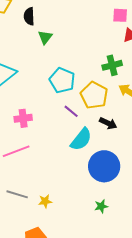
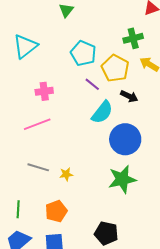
green star: (101, 206) -> (122, 179), size x2.0

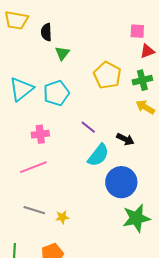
green cross: (133, 38) -> (142, 80), moved
cyan pentagon: (83, 53) -> (56, 93), moved, turned 30
yellow pentagon: (115, 68) -> (107, 75), moved
green star: (122, 179) -> (136, 218), moved

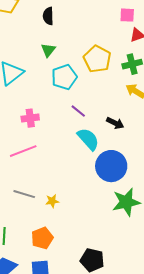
black semicircle: (46, 32) -> (48, 16), moved
green triangle: (62, 53) -> (48, 50), moved
cyan pentagon: (56, 93) -> (64, 77), moved
cyan semicircle: (98, 155) -> (88, 139), turned -80

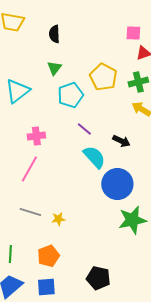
pink line: (23, 151) -> (29, 169), turned -40

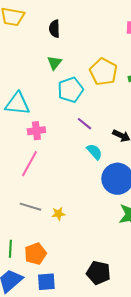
cyan triangle: (17, 91) -> (17, 104), moved, turned 44
cyan semicircle: (94, 157) -> (94, 152), size x0.7
orange pentagon: (48, 256) -> (35, 254), moved

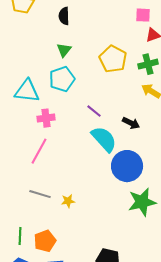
cyan pentagon: (70, 90) -> (62, 79), moved
cyan semicircle: (94, 152) -> (104, 139), size x1.6

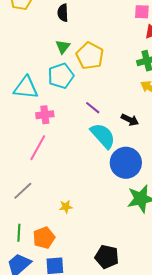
yellow pentagon: (113, 59) -> (90, 56), moved
gray line: (40, 194) -> (23, 191), moved, turned -60
yellow star: (68, 201) -> (66, 207), moved

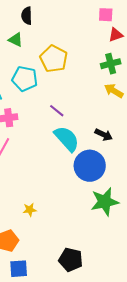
green triangle: (63, 47) -> (16, 40), moved, turned -42
cyan pentagon: (61, 76) -> (25, 79), turned 30
black arrow: (130, 120) -> (104, 135), moved

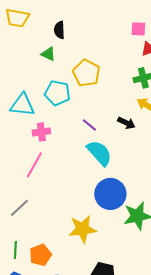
black arrow: (104, 135) -> (126, 123), moved
blue circle: (90, 166) -> (110, 194), moved
yellow star: (30, 210) -> (82, 229), moved, size x2.0

